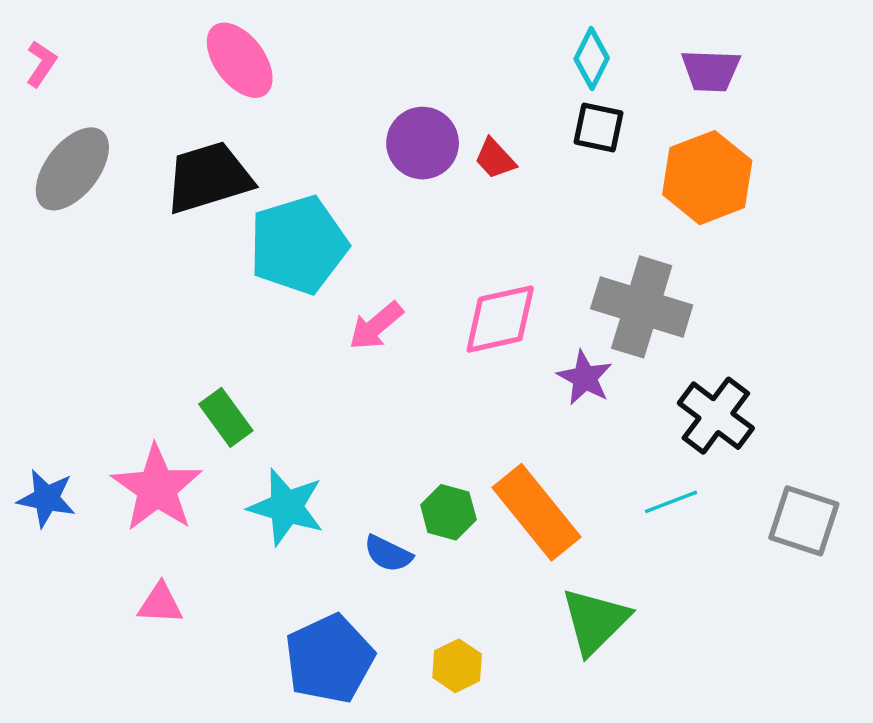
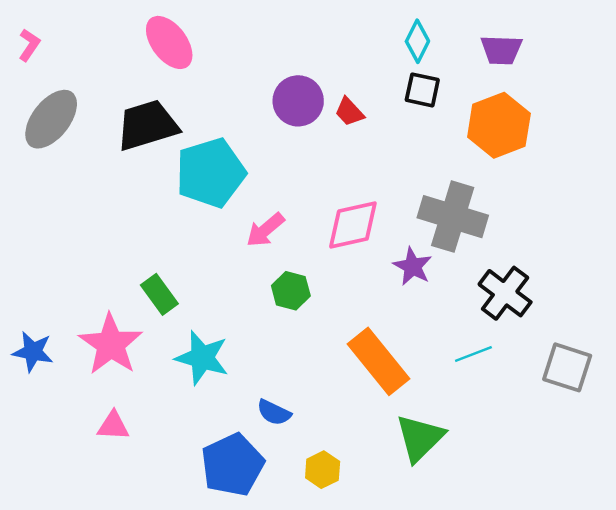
green hexagon: (448, 512) -> (291, 291), moved
blue semicircle: (388, 554) -> (274, 412), moved

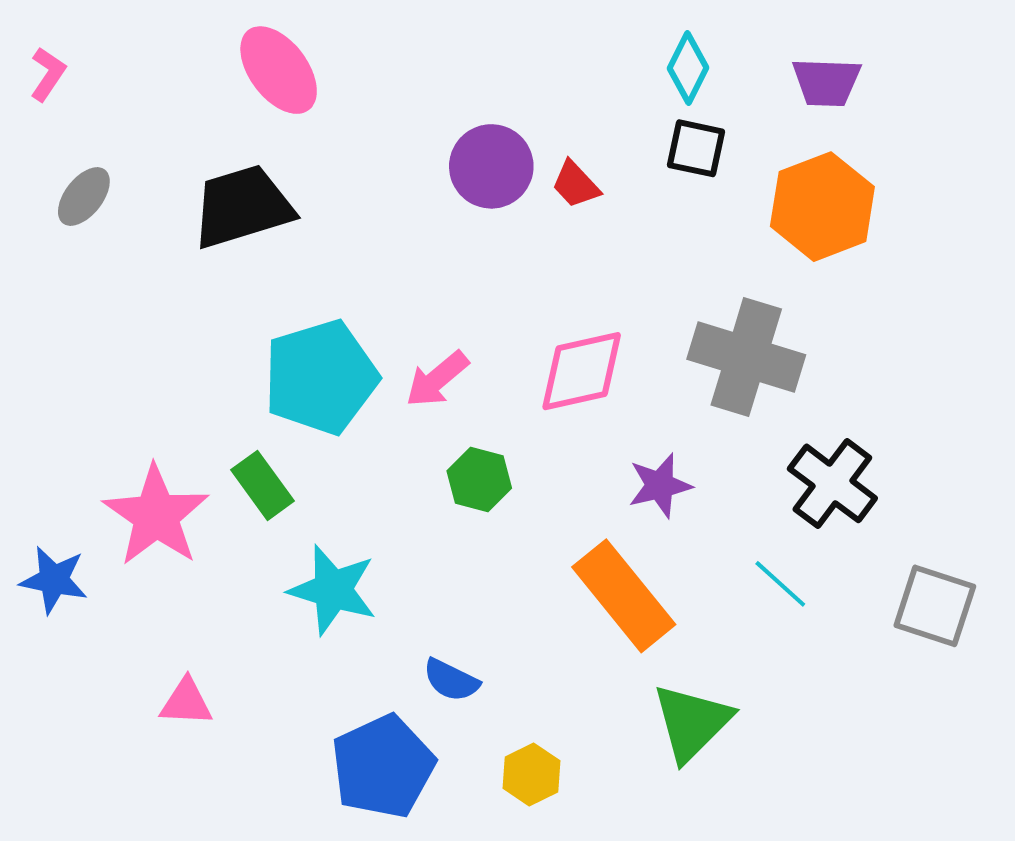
gray ellipse: (51, 119) -> (84, 196), size x0.6
cyan pentagon: (211, 173) -> (321, 377), moved
purple star: (413, 266) -> (660, 485), moved, turned 30
pink star: (111, 344) -> (156, 516), moved
cyan line: (473, 354) -> (780, 584), turned 63

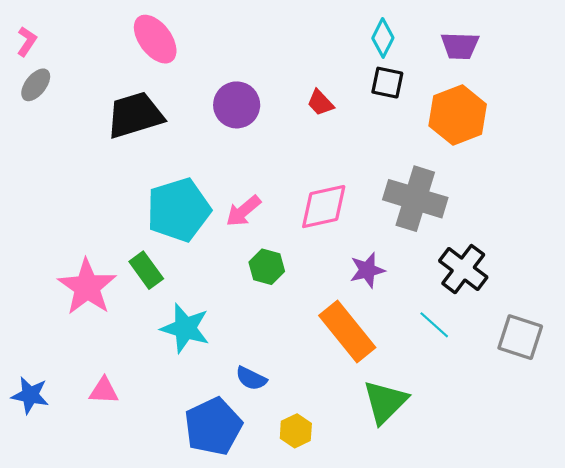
purple circle: (491, 166) -> (237, 105), moved
gray ellipse: (84, 196) -> (36, 85), moved
blue star: (54, 580) -> (30, 395), moved

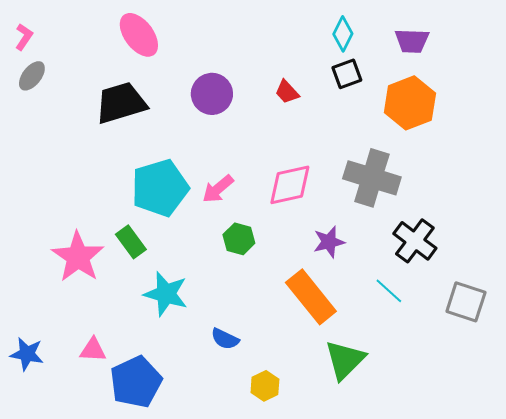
black square: (387, 83) -> (347, 74), turned -32
blue pentagon: (213, 426) -> (136, 382), moved

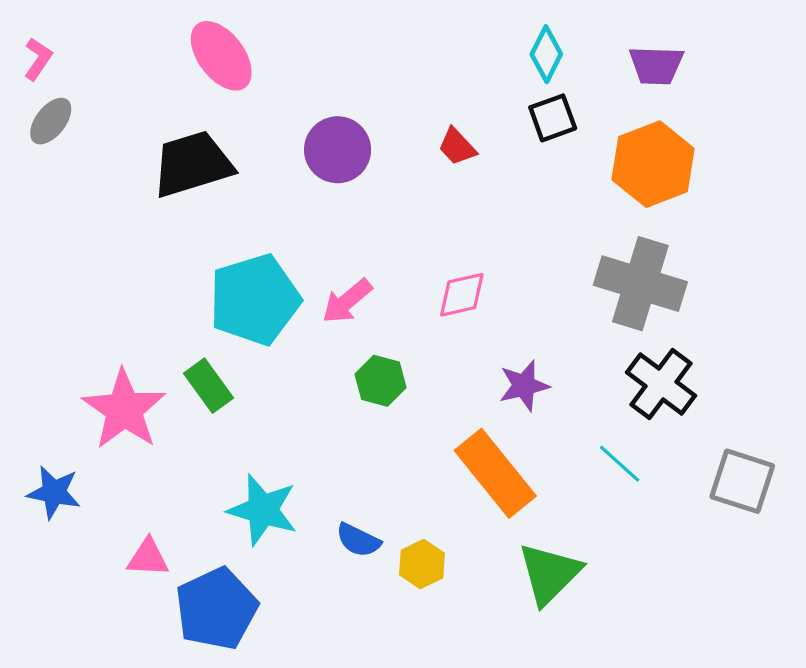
gray cross: (372, 178) -> (640, 284), moved
pink diamond: (290, 185) -> (462, 295), size x0.7
cyan star: (166, 294) -> (263, 510), moved
blue star: (27, 354) -> (54, 492), moved
yellow hexagon: (265, 386) -> (422, 564), moved

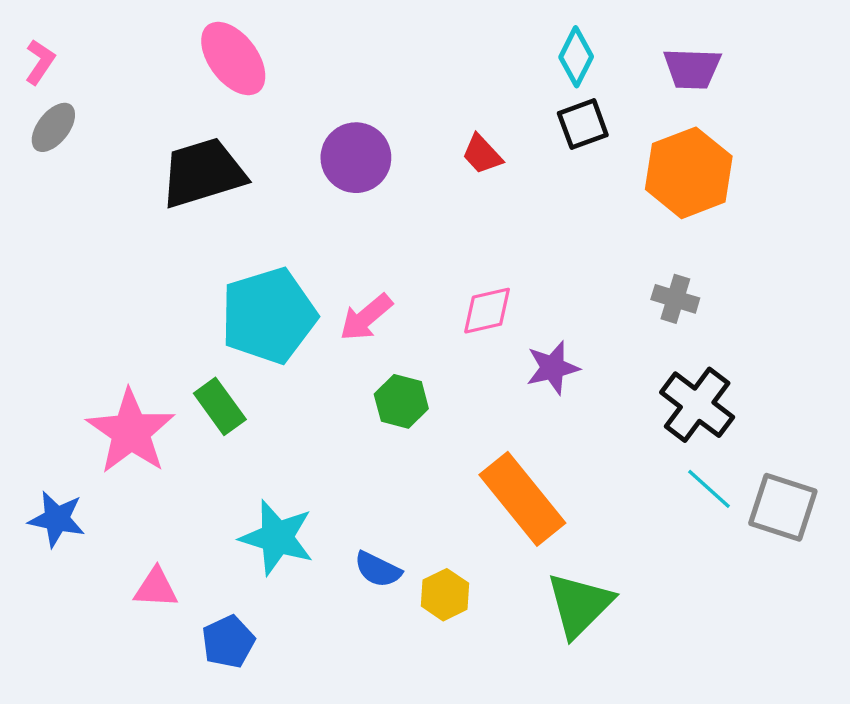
gray cross: (640, 284) -> (675, 299), size x0.5
purple star: (524, 386) -> (553, 368), moved
cyan line: (620, 464) -> (709, 489), moved
blue pentagon: (216, 609) -> (228, 642), size x0.6

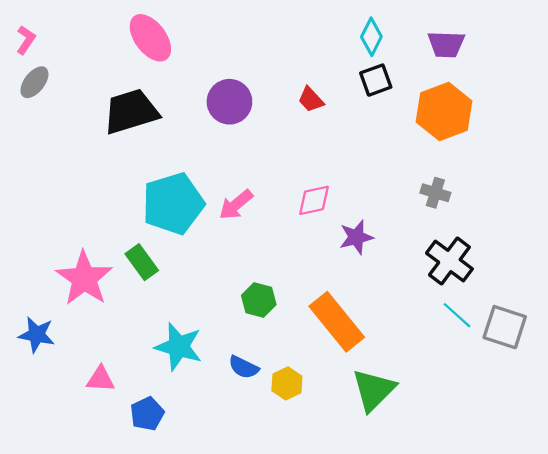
green hexagon: (401, 401) -> (259, 300), moved

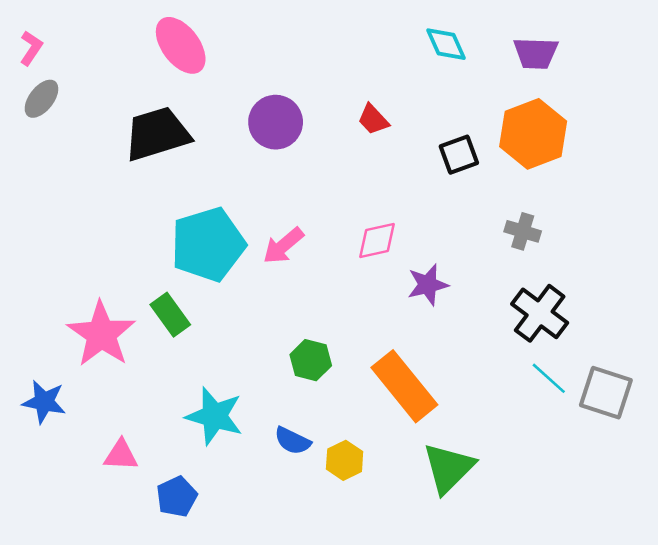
cyan diamond: (371, 37) -> (446, 44), turned -51
black square: (376, 80) -> (459, 155), moved

